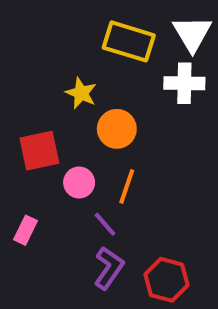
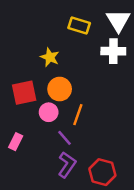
yellow rectangle: (129, 41) -> (79, 25), size x0.7
orange circle: (117, 129) -> (60, 89), moved

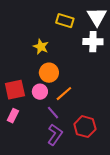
red square: (24, 93) -> (15, 90), moved
orange line: (78, 115) -> (64, 94), turned 30
red hexagon: (102, 172) -> (85, 127), moved

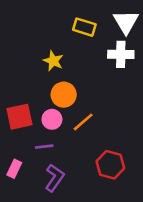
purple line: (53, 113) -> (44, 147), moved, turned -56
pink rectangle: (13, 116) -> (14, 169), moved
purple L-shape: (55, 135) -> (55, 178), moved

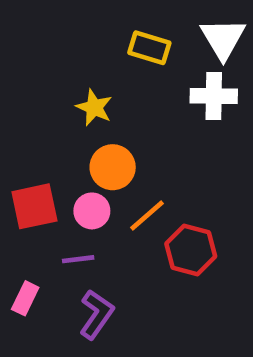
red hexagon: (110, 165) -> (191, 250), moved

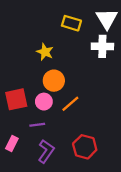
red hexagon: (191, 250) -> (85, 147), moved

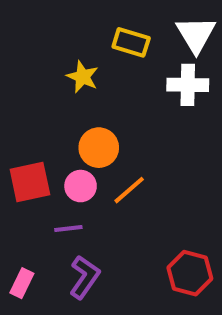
yellow star: (45, 52) -> (83, 77), moved
pink rectangle: (12, 144) -> (22, 283), moved
red hexagon: (85, 147) -> (190, 273), moved

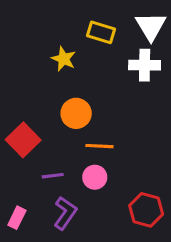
red square: (30, 182) -> (23, 140), turned -32
pink circle: (81, 186) -> (95, 177), moved
orange line: (129, 190) -> (99, 146), turned 44

